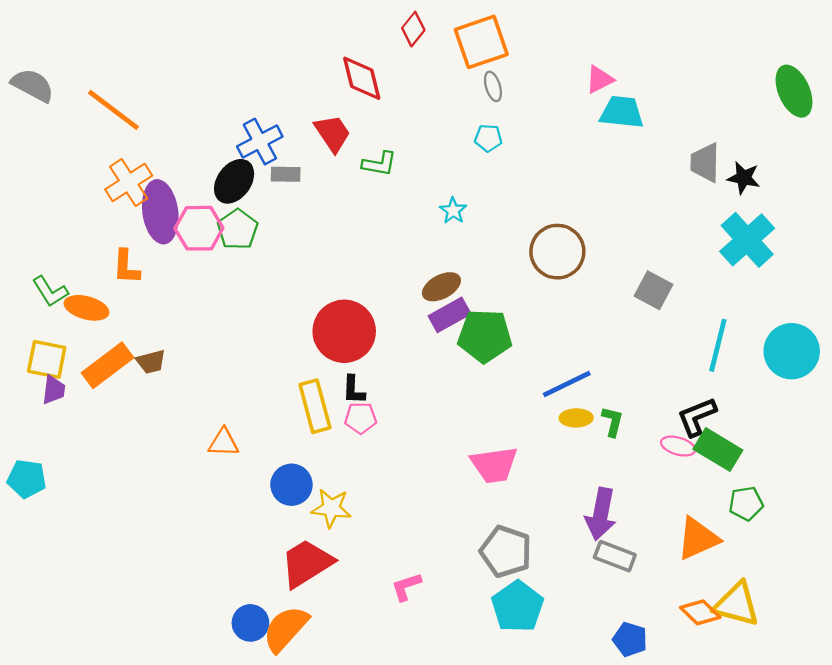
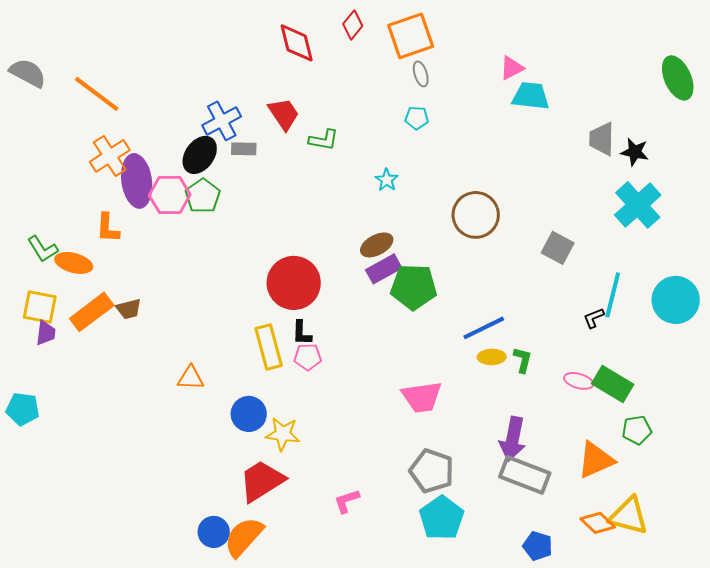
red diamond: (362, 78) -> (297, 43), moved
black L-shape: (697, 417) -> (594, 318), moved, size x0.6
gray rectangle: (615, 556) -> (525, 475), size x1.4

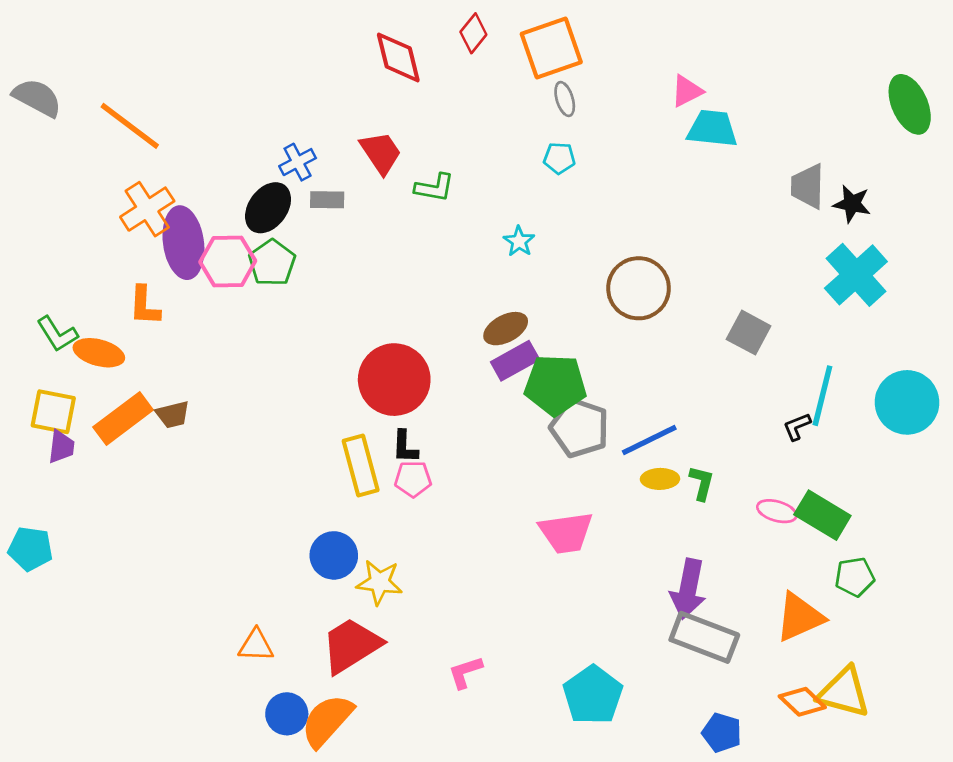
blue cross: (222, 121) -> (298, 162), size x0.7
orange triangle: (191, 378) -> (256, 645), moved
gray pentagon: (432, 471) -> (579, 428), moved

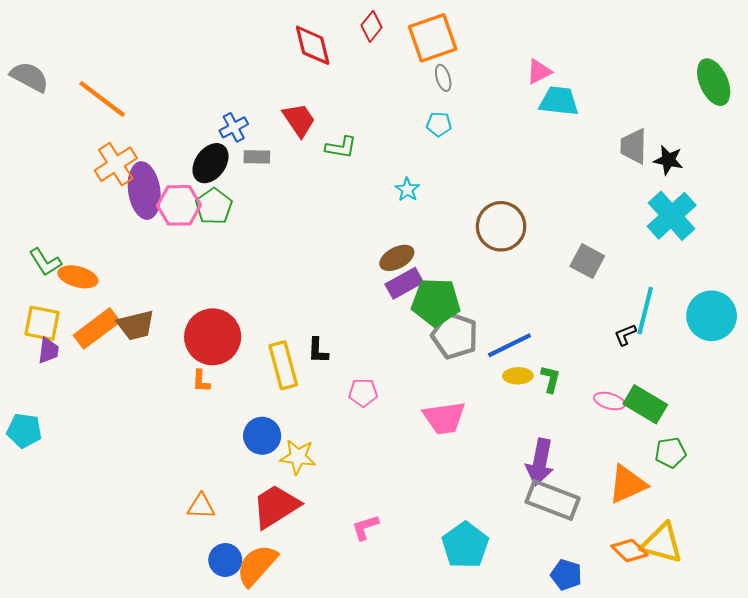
orange L-shape: (145, 306) -> (201, 381), moved, size x0.7
red circle: (394, 380) -> (213, 337), moved
brown trapezoid: (173, 414) -> (136, 325), size x1.4
pink pentagon: (413, 479) -> (363, 393), moved

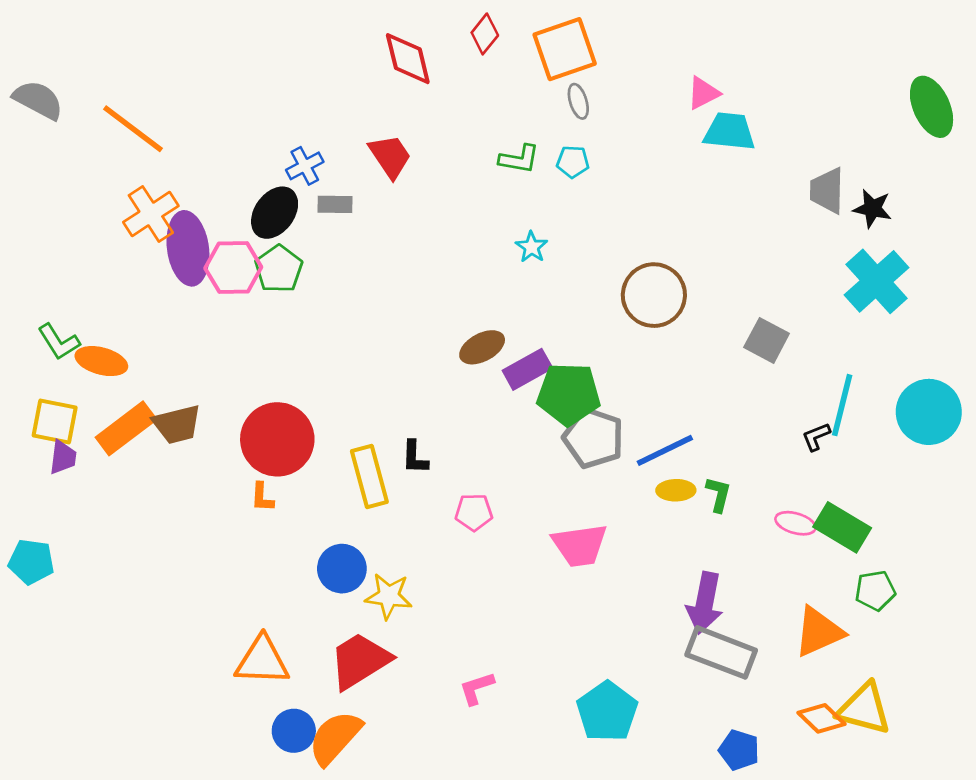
green L-shape: (341, 147) -> (519, 159), moved
brown ellipse: (397, 258) -> (482, 347), moved
orange triangle: (201, 506) -> (262, 661), size x1.5

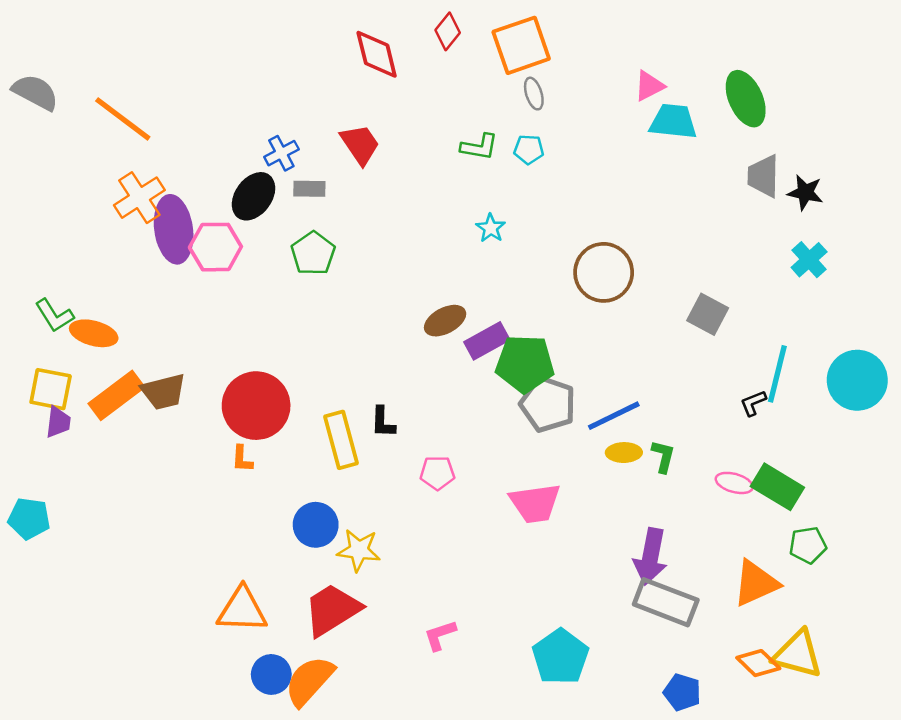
green ellipse: (932, 107) -> (746, 99), moved
green pentagon: (279, 269) -> (313, 253), moved
cyan cross: (877, 281) -> (809, 260), size x0.6

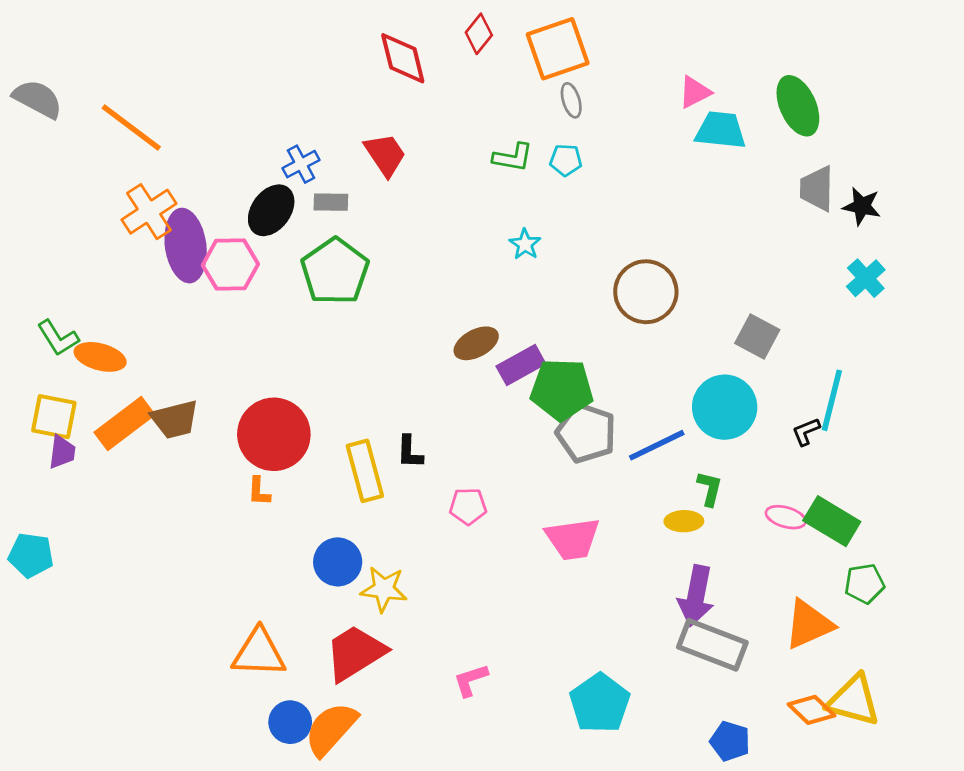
green pentagon: (313, 253) -> (335, 271), size x1.4
cyan circle: (857, 380) -> (725, 407), moved
yellow ellipse: (624, 453) -> (684, 521), moved

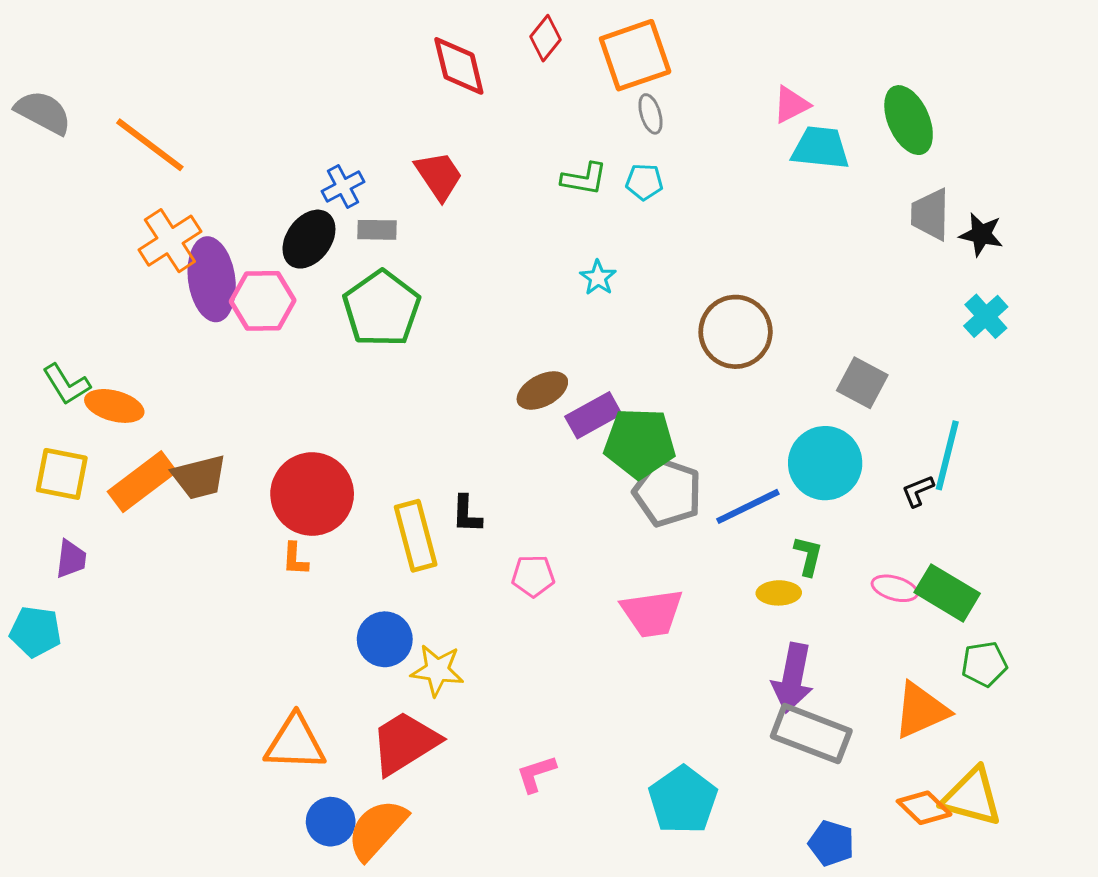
purple trapezoid: (62, 452) -> (71, 559), moved

